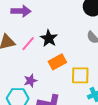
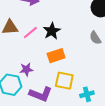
yellow square: (80, 75) -> (64, 81), moved

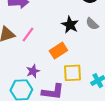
black star: (52, 31) -> (70, 25), moved

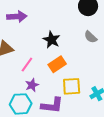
black star: (70, 25) -> (52, 40), moved
pink line: (28, 35) -> (27, 65), moved

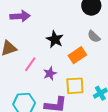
orange rectangle: (57, 64) -> (77, 55), moved
purple star: (32, 85) -> (50, 73), moved

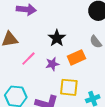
purple star: (50, 73) -> (52, 64), moved

